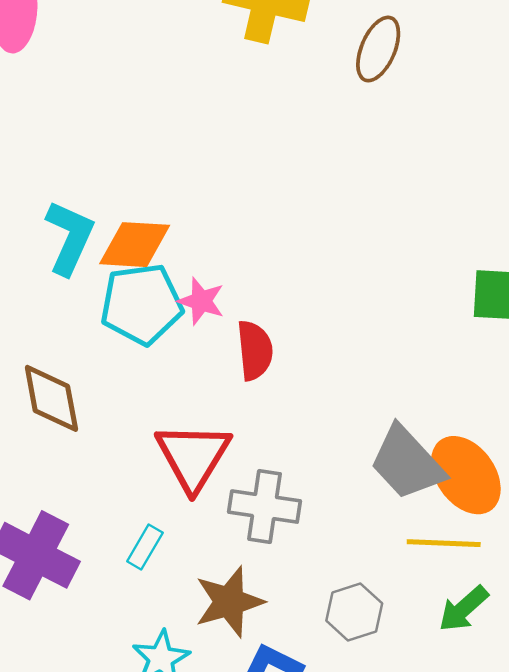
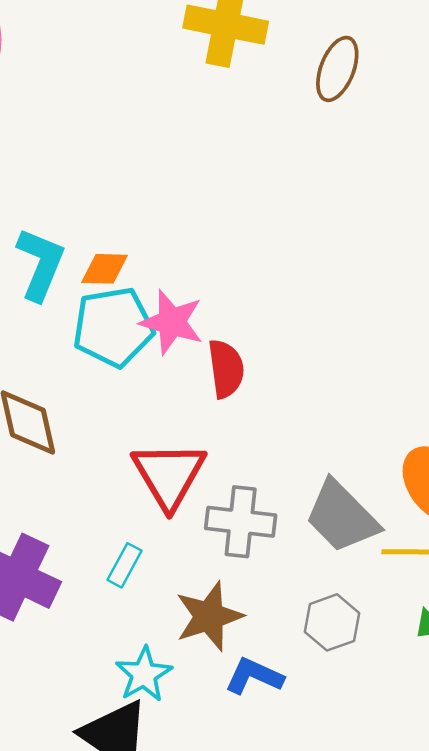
orange diamond: (135, 245) -> (105, 269), size x0.7
pink star: (201, 301) -> (172, 322), size x1.4
gray trapezoid: (407, 463) -> (342, 517), moved

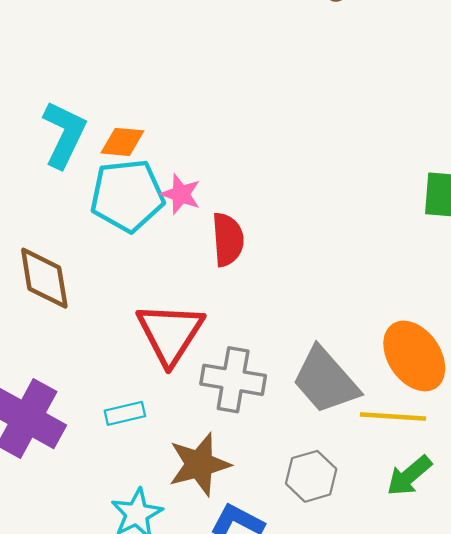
pink star: (172, 322) -> (181, 194), size x0.7
cyan rectangle: (124, 565) -> (125, 413), turned 45

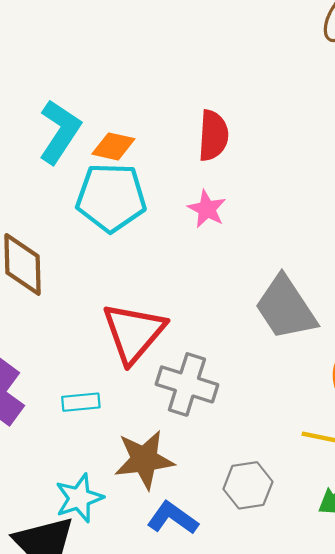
pink star: (181, 194) -> (207, 209), moved
red semicircle: (228, 240) -> (213, 136), moved
gray trapezoid: (325, 380) -> (286, 308), moved

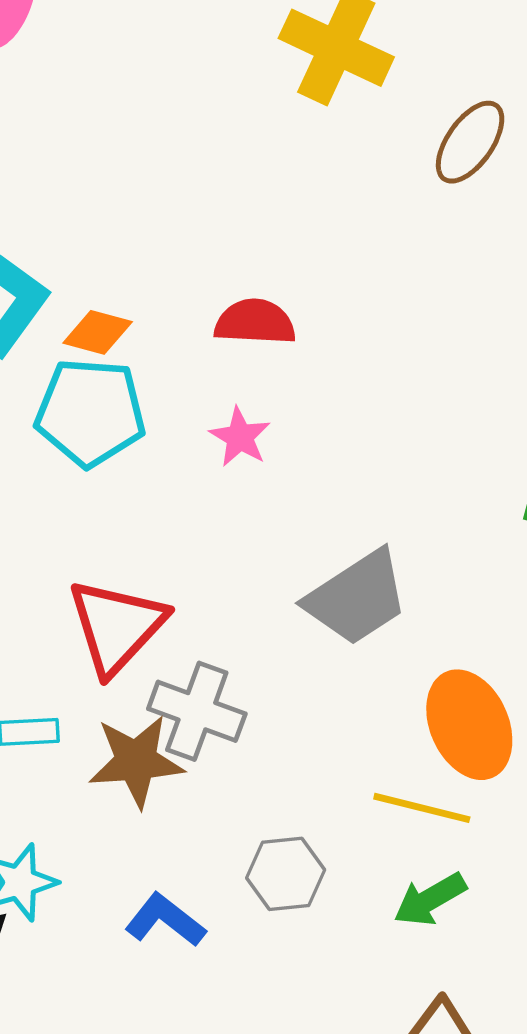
red semicircle: (213, 136) -> (255, 322), turned -93
gray trapezoid: (286, 308) -> (357, 598), turned -92
brown star: (144, 460) -> (136, 761), moved

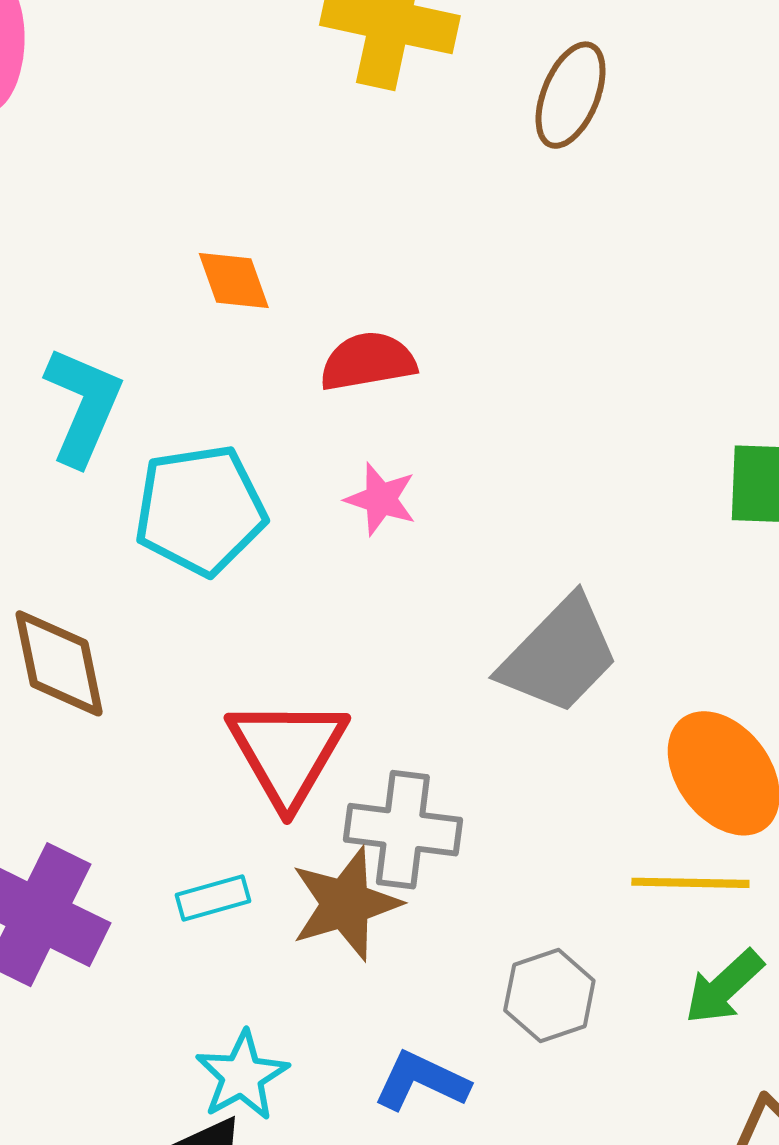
orange diamond: (98, 332) -> (234, 280), moved, turned 68

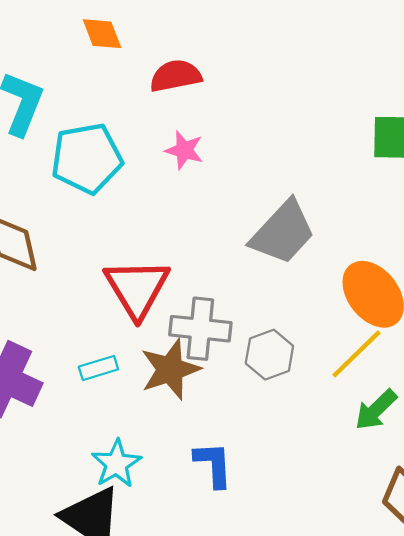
yellow line: (690, 883) -> (357, 354), turned -44
gray hexagon: (549, 996) -> (269, 355), moved
blue L-shape: (421, 1081) -> (213, 464), turned 63

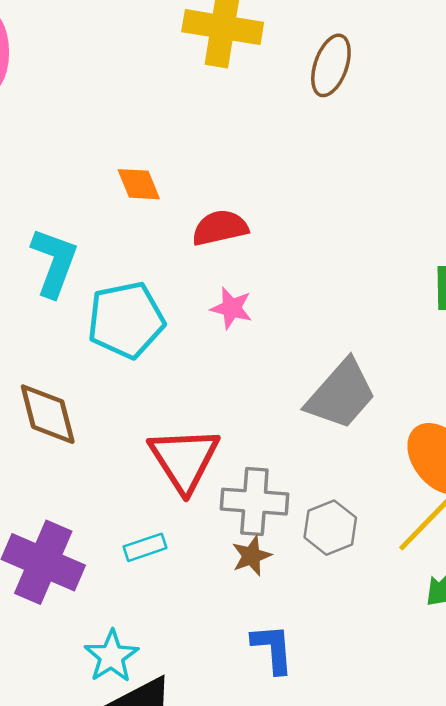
brown star: (170, 369) -> (251, 556), moved, size x0.6
cyan star: (116, 464) -> (111, 656), moved

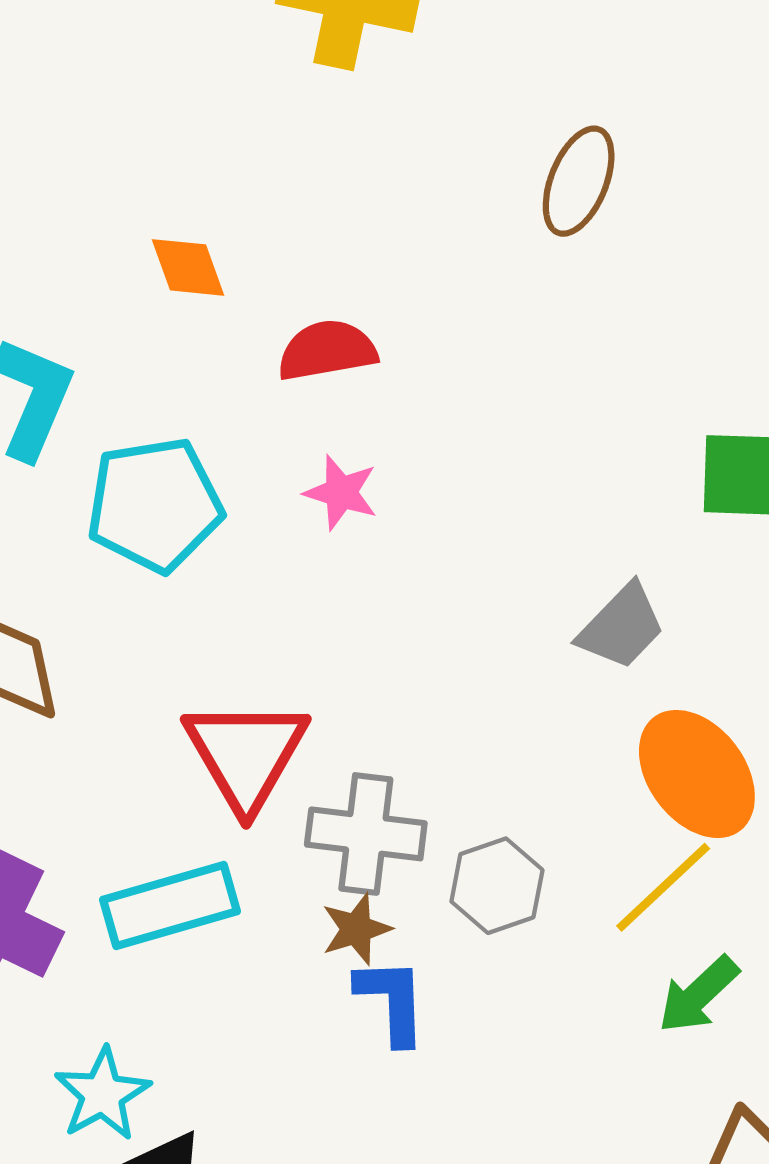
brown ellipse: (331, 65) -> (579, 181), moved
gray trapezoid: (341, 394) -> (622, 627), moved, size x0.7
cyan rectangle: (145, 547) -> (170, 906), size x1.8
blue L-shape: (273, 649) -> (392, 1001), moved

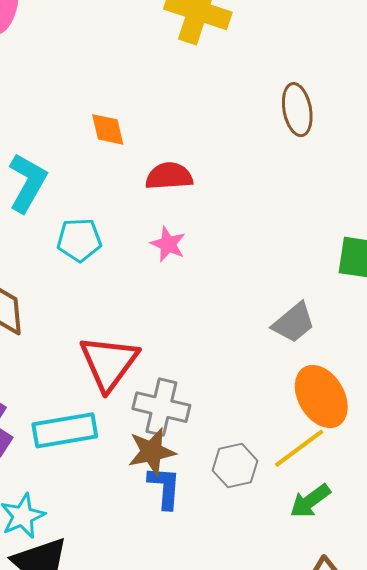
brown ellipse: (579, 181) -> (297, 110), turned -39
cyan pentagon: (155, 505) -> (79, 240), size x0.7
gray hexagon: (497, 886) -> (235, 466), moved
brown star: (356, 929) -> (152, 452), size x1.4

